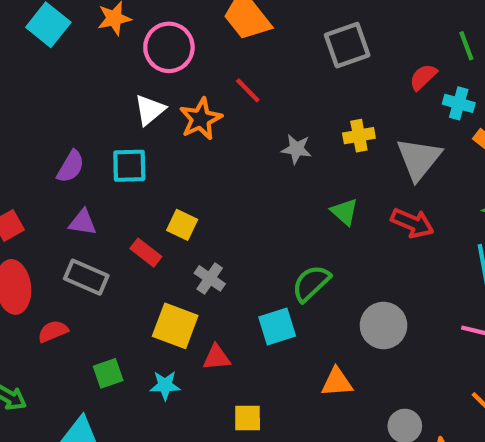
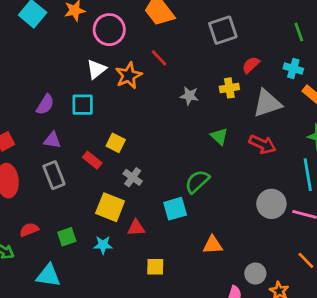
red semicircle: (423, 77) -> (251, 65), moved
gray triangle: (419, 159) -> (267, 103), turned 32
gray rectangle: (86, 277) -> (54, 175), turned 44
gray circle: (384, 325) -> (271, 204), moved
red semicircle: (53, 331) -> (29, 230), moved

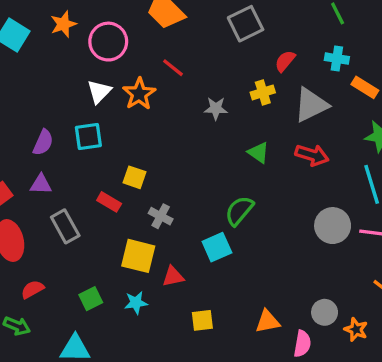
purple triangle: (52, 140) -> (41, 184), moved
red semicircle: (29, 230) -> (32, 289), moved
orange triangle: (213, 245) -> (268, 321), moved

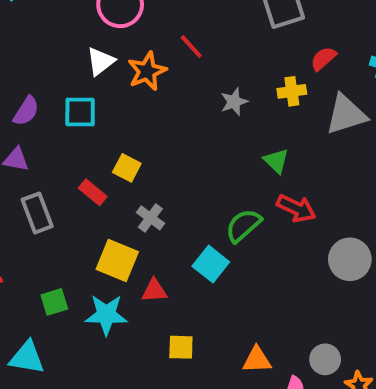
gray star: (216, 108) -> (234, 102), turned -30
red arrow: (312, 155) -> (296, 208), moved
cyan square: (217, 247) -> (211, 264), turned -36
cyan star: (136, 303) -> (106, 315), size x1.5

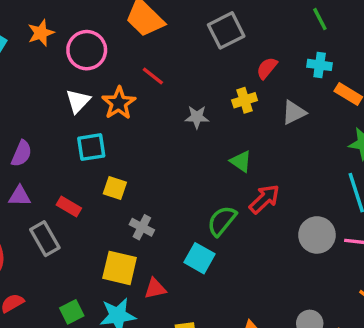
gray star: (234, 102) -> (197, 117), turned 30
cyan square: (80, 112) -> (91, 147), moved
gray triangle: (346, 114) -> (294, 112), size x0.7
red rectangle: (93, 192) -> (69, 206), moved
red arrow: (296, 208) -> (264, 199), turned -60

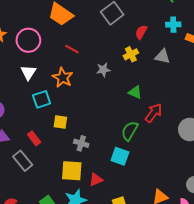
orange star: (119, 103) -> (63, 78), moved
gray triangle: (294, 112) -> (162, 57), turned 49
red rectangle: (69, 206) -> (34, 138), turned 32

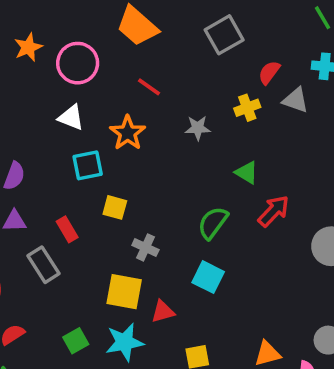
gray triangle: (162, 57) -> (296, 100), moved
white triangle: (28, 72) -> (71, 117), turned -49
green semicircle: (130, 131) -> (213, 223), moved

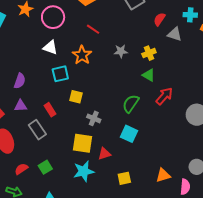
yellow cross: (247, 108) -> (149, 53), moved
green square: (76, 341) -> (45, 167), moved

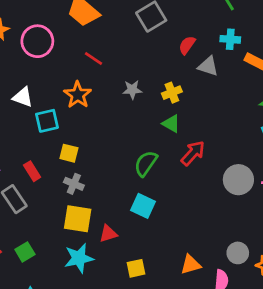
white triangle: (50, 47) -> (23, 97), moved
gray cross: (94, 118) -> (74, 184), moved

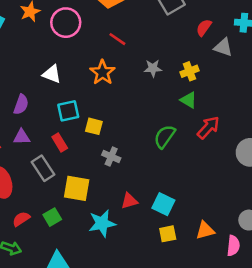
cyan square: (47, 121) -> (68, 111), moved
gray cross: (74, 184) -> (111, 156), moved
cyan square: (143, 206) -> (163, 204), moved
yellow square: (78, 219) -> (77, 188), moved
yellow square: (136, 268) -> (168, 234), moved

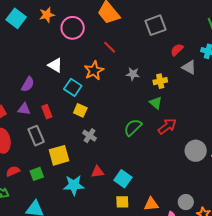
cyan square: (68, 111) -> (73, 87), moved, turned 36
red rectangle: (60, 143) -> (47, 112), moved
yellow square: (77, 188) -> (59, 155), turned -35

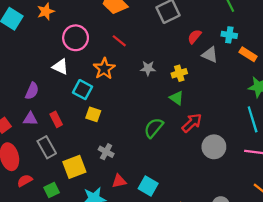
pink circle: (73, 28) -> (76, 38), moved
gray cross: (90, 136) -> (106, 152), moved
gray circle: (196, 151) -> (214, 147), moved
red semicircle: (13, 171) -> (25, 181), moved

